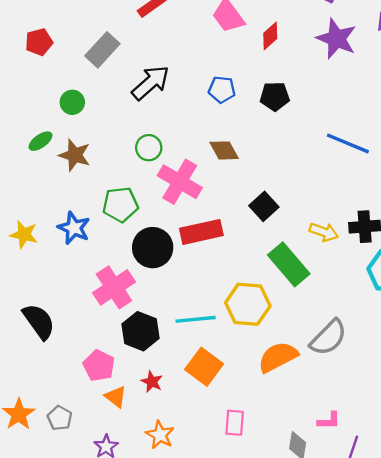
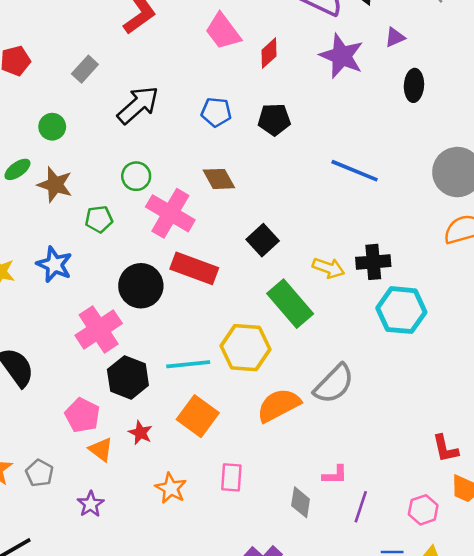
gray rectangle: (102, 50) -> (85, 69), size x0.7
green pentagon: (120, 205) -> (99, 219), moved, size x0.7
red rectangle: (201, 232) -> (194, 268), turned 33
orange star: (160, 435) -> (171, 488), moved

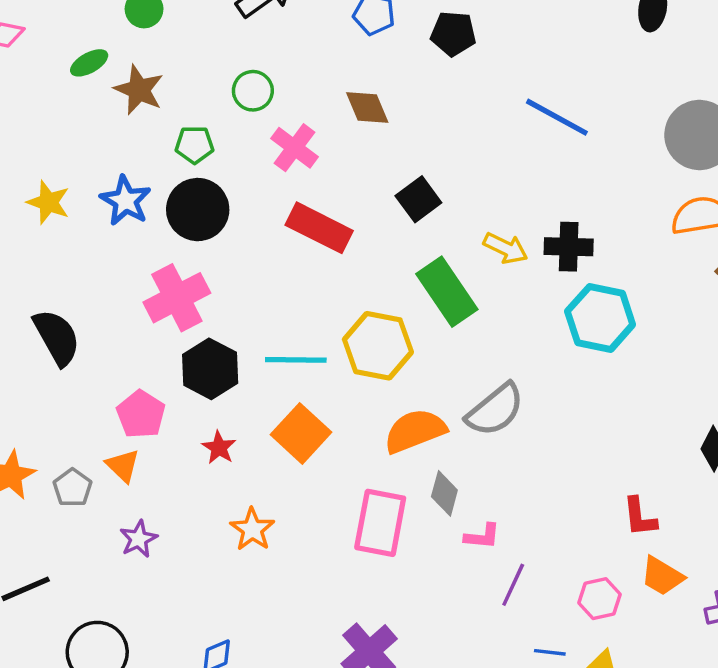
pink cross: (170, 213) -> (295, 148), size x0.7
black circle: (141, 286) -> (198, 210), moved
orange triangle: (101, 449) -> (123, 466), moved
pink rectangle: (231, 477) -> (380, 523), moved, size x1.6
gray diamond: (301, 502) -> (444, 493), moved

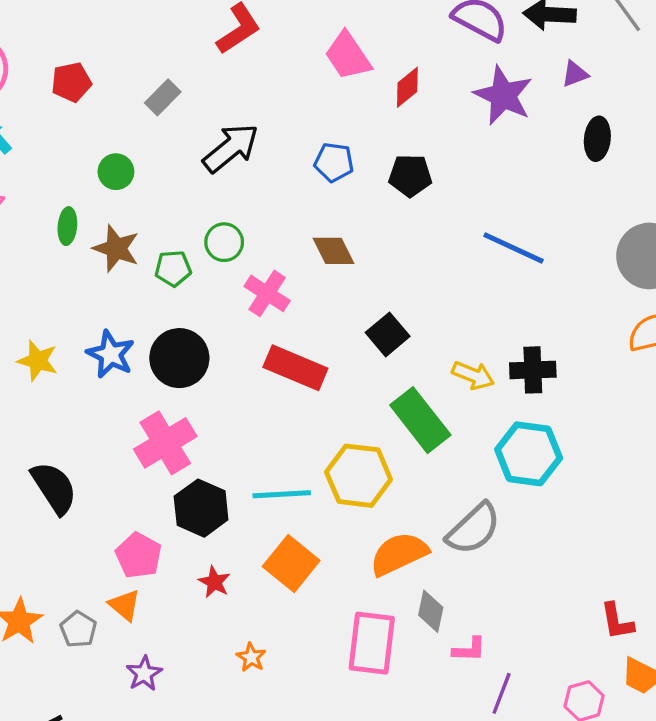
green ellipse: (89, 63) -> (67, 226), turned -52
green pentagon: (194, 145) -> (173, 268), moved
cyan hexagon: (600, 318) -> (529, 454), moved
orange star: (252, 529) -> (251, 657), size x0.7

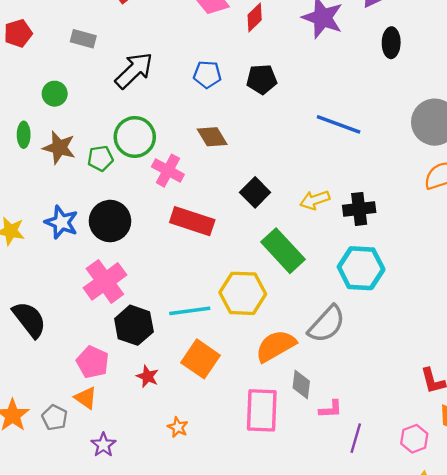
gray rectangle: (163, 97) -> (83, 39), turned 65
green circle: (224, 242) -> (135, 137), size x1.5
yellow arrow: (473, 375) -> (315, 200), moved, turned 144

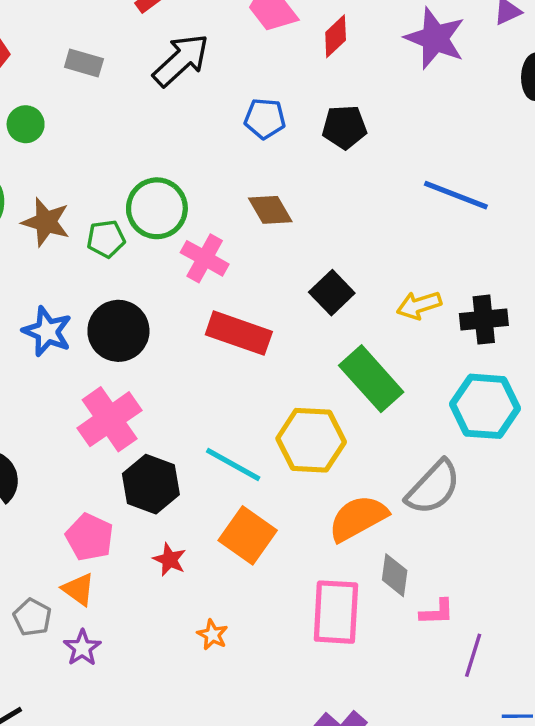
black arrow: (134, 70) -> (181, 60), moved
green circle: (55, 94) -> (26, 124), moved
cyan line: (190, 311) -> (233, 464), turned 36
purple star: (103, 445) -> (82, 648), moved

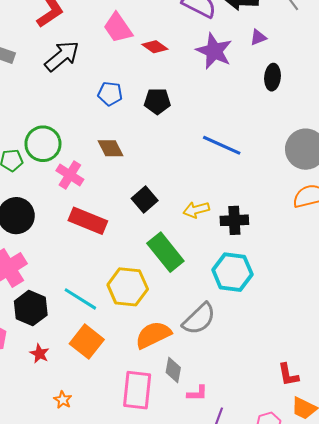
red diamond: (336, 36) -> (155, 47), turned 75

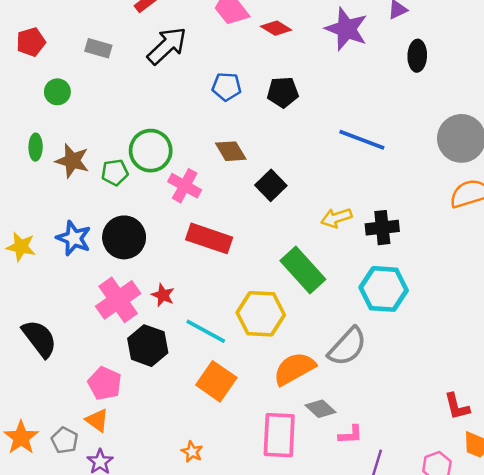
black square: (145, 199) -> (271, 185), moved
red star: (39, 354) -> (163, 295), moved
gray diamond: (173, 370) -> (321, 409), turned -55

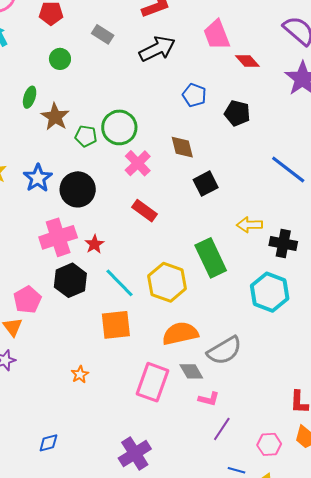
red rectangle: (209, 238) -> (144, 211), size x0.7
gray semicircle: (347, 347) -> (224, 351), moved
orange square: (216, 381) -> (116, 325), turned 32

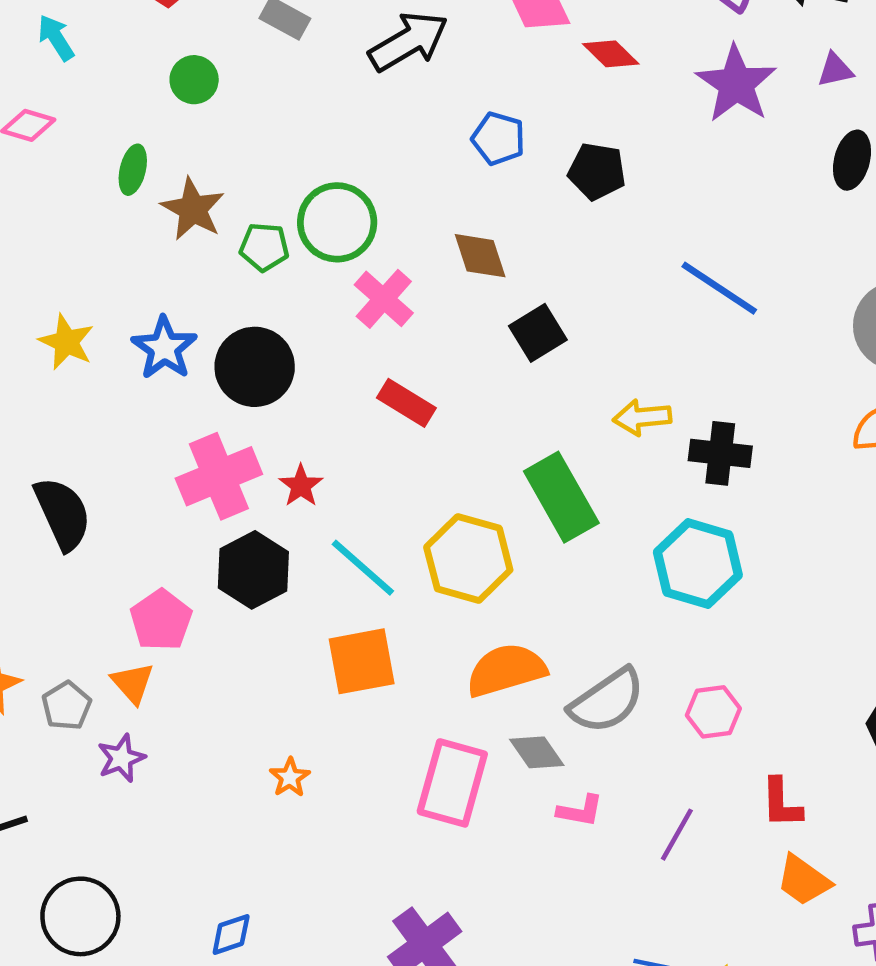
purple line: (222, 429) -> (677, 835), moved
pink hexagon: (269, 444) -> (713, 712), moved

